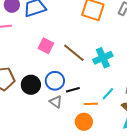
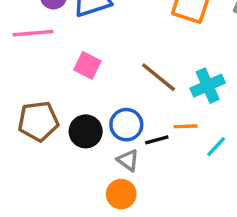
pink square: (46, 46) -> (87, 65), moved
orange line: (91, 104) -> (186, 126), moved
orange circle: (84, 122) -> (121, 194), moved

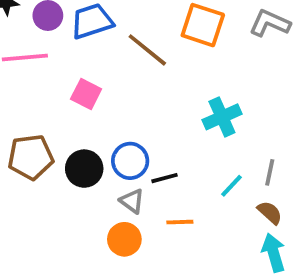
brown line: (158, 77) -> (147, 50), moved
orange line: (186, 126) -> (180, 222), moved

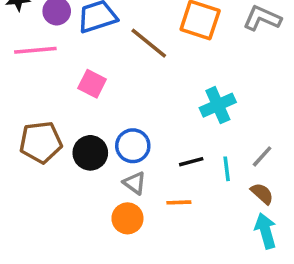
gray line: (270, 172) -> (262, 156), turned 30
black line: (165, 178) -> (191, 162), moved
cyan line: (231, 186) -> (227, 169), turned -50

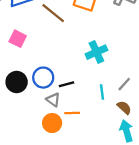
black line: (191, 162) -> (67, 84), moved
gray triangle: (135, 183) -> (53, 100), moved
orange circle: (127, 218) -> (52, 123), moved

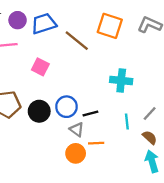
cyan cross: (96, 52) -> (121, 81), turned 30

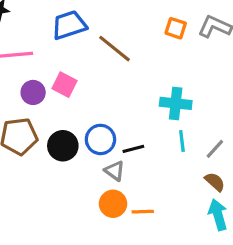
purple circle: (18, 20) -> (33, 92), moved
orange square: (110, 26) -> (176, 28), moved, size x0.6
cyan line: (127, 121) -> (182, 141), moved
orange line: (96, 143) -> (143, 212), moved

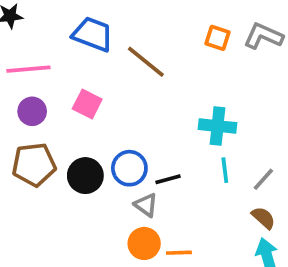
blue trapezoid: (69, 25) -> (93, 34), turned 39
purple circle: (33, 92) -> (32, 111), moved

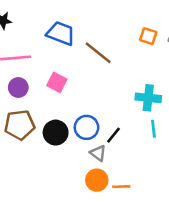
black line: (168, 179) -> (114, 135), turned -36

